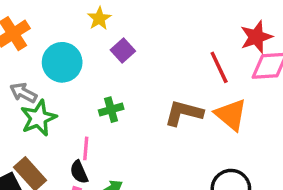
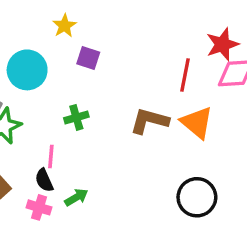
purple square: (123, 51) -> (88, 58), turned -30
red line: (219, 67) -> (185, 75), turned 36

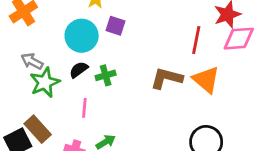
cyan circle: (27, 70) -> (82, 36), moved
black semicircle: (44, 180) -> (79, 70), moved, turned 78

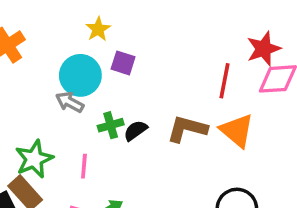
gray arrow: (32, 61) -> (70, 102), moved
black semicircle: (79, 70) -> (135, 131), moved
green star: (45, 82) -> (34, 159), moved

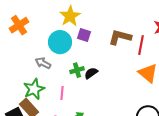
yellow star: (98, 29) -> (70, 16), size x1.5
gray arrow: (70, 102) -> (43, 63), moved
brown L-shape: (187, 129) -> (120, 37), moved

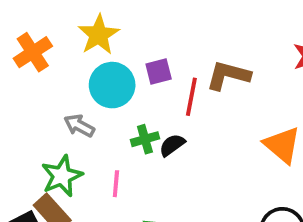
yellow star: (70, 16) -> (99, 35), moved
purple square: (84, 35) -> (159, 72), turned -32
red line: (141, 45) -> (191, 97), moved

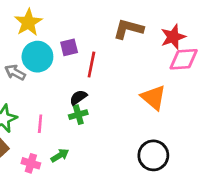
brown L-shape: (228, 75) -> (128, 29), moved
gray arrow: (79, 126) -> (15, 72), moved
green cross: (145, 139) -> (78, 115), moved

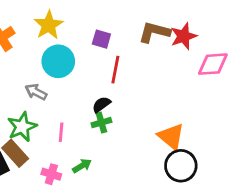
red star: (173, 37) -> (184, 36), moved
purple square: (69, 47) -> (101, 39), moved, turned 30
gray arrow: (15, 72) -> (36, 92), moved
orange triangle: (153, 97) -> (171, 137), moved

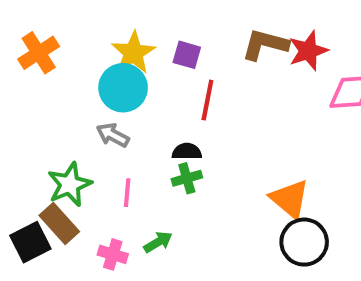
yellow star: (48, 25) -> (133, 53), moved
gray arrow: (36, 92) -> (113, 135), moved
black semicircle: (101, 104) -> (187, 152), turned 36

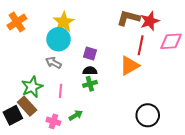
purple square: (187, 55) -> (90, 53), moved
red line: (207, 100) -> (141, 45), moved
orange triangle: (290, 199) -> (129, 66), moved, turned 50

